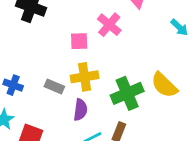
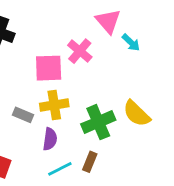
cyan arrow: (179, 27) -> (131, 43), moved
pink square: (79, 41) -> (49, 68), size x1.5

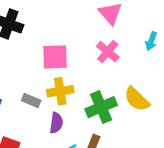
cyan arrow: (131, 43) -> (151, 41), moved, turned 66
pink cross: (80, 51) -> (108, 52), moved

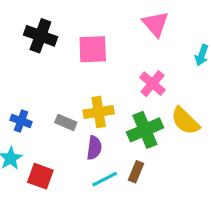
pink cross: (108, 52) -> (152, 84), moved
pink square: (55, 57) -> (93, 49), moved

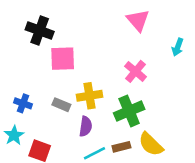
pink square: (93, 49) -> (63, 59), moved
yellow semicircle: (185, 121) -> (151, 144), moved
brown rectangle: (136, 172) -> (121, 147), turned 54

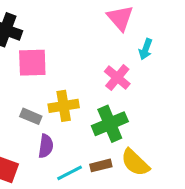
cyan arrow: (178, 47) -> (146, 49), moved
purple semicircle: (86, 126) -> (46, 146), moved

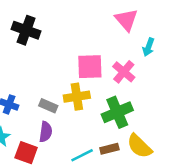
pink square: (32, 63) -> (90, 67), moved
purple semicircle: (46, 146) -> (46, 132), moved

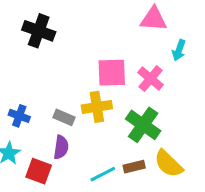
pink triangle: (126, 20) -> (154, 19), turned -45
green cross: (117, 112) -> (143, 125), turned -32

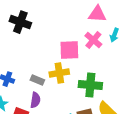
pink cross: (151, 79) -> (93, 40), moved
green cross: (143, 125) -> (90, 85), turned -30

